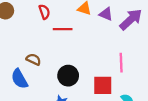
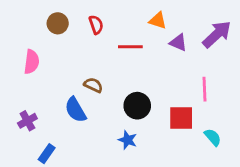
red semicircle: (44, 12) -> (96, 25), moved
purple triangle: (106, 14) -> (178, 43), moved

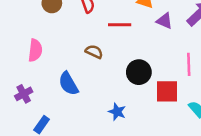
pink semicircle: (32, 62) -> (35, 50), moved
brown semicircle: (93, 85) -> (94, 52), moved
black circle: (137, 106) -> (139, 72), moved

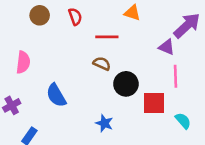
purple triangle: (164, 21) -> (167, 47), moved
brown semicircle: (94, 52) -> (102, 64), moved

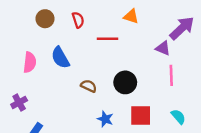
brown semicircle: (102, 64) -> (89, 86), moved
blue semicircle: (56, 95) -> (60, 58), moved
red square: (154, 103) -> (141, 115), moved

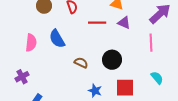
purple triangle: (163, 48) -> (124, 23), moved
pink line: (171, 75) -> (151, 43), moved
cyan semicircle: (178, 117) -> (157, 78), moved

